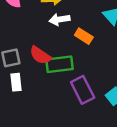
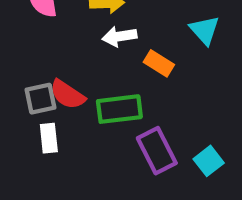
red semicircle: (40, 55) -> (67, 95), moved

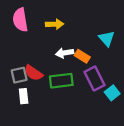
white arrow: (119, 36) -> (65, 53), moved
purple rectangle: (157, 151) -> (94, 78), moved
cyan square: (209, 161) -> (112, 93), moved

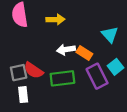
cyan square: (112, 93) -> (116, 67), moved

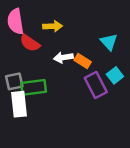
red semicircle: (34, 70) -> (30, 43), moved
green rectangle: (62, 78) -> (33, 87), moved
white rectangle: (23, 95) -> (19, 104), size x1.5

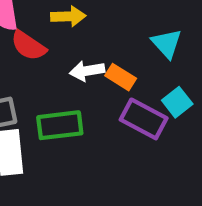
purple rectangle: (96, 85) -> (144, 119), turned -35
green rectangle: (33, 87) -> (60, 125), moved

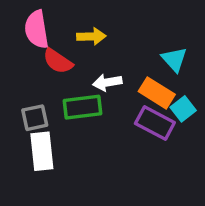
orange rectangle: (121, 77) -> (157, 93), moved, size x1.4
green rectangle: (60, 125) -> (82, 107), moved

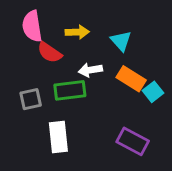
cyan triangle: (174, 59) -> (121, 41), moved
purple rectangle: (155, 123) -> (133, 141), moved
white rectangle: (42, 151) -> (58, 137), moved

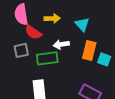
orange rectangle: (131, 79) -> (89, 50), turned 72
cyan square: (153, 92) -> (104, 59), turned -32
gray square: (31, 99) -> (21, 50), moved

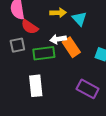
yellow arrow: (52, 18) -> (58, 13), moved
orange rectangle: (89, 50) -> (71, 47), moved, turned -48

